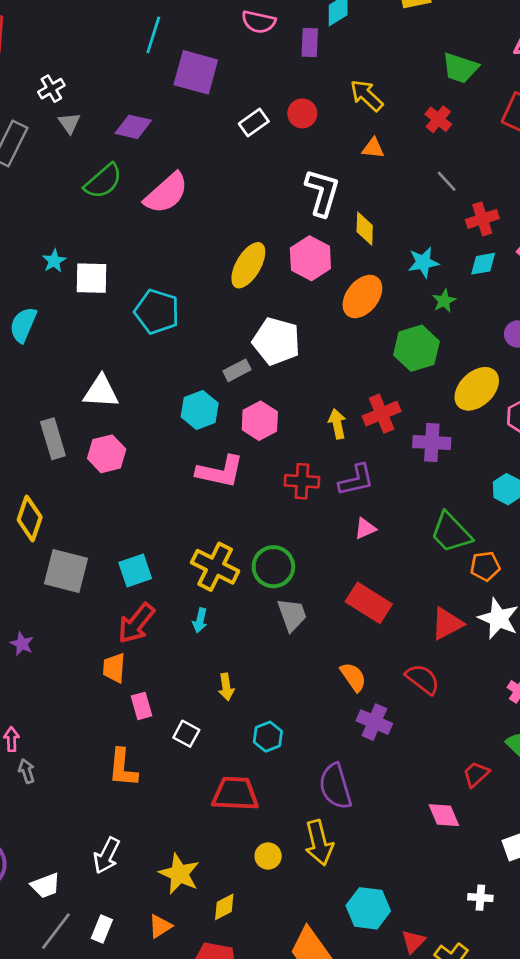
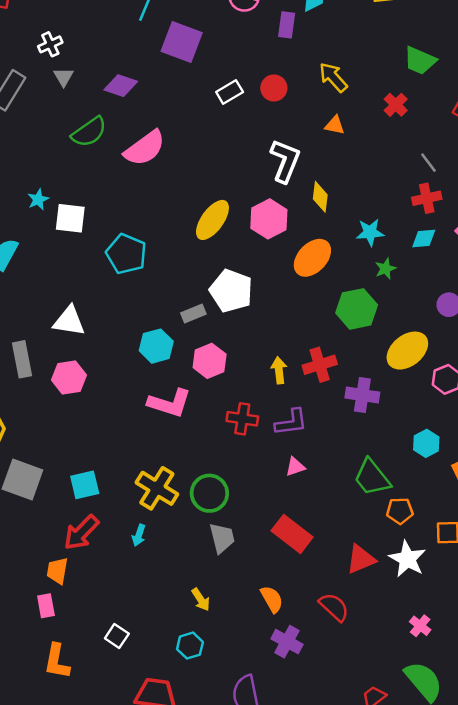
gray line: (447, 181) -> (429, 163), moved
yellow arrow: (226, 687) -> (201, 599), moved, turned -30
pink rectangle: (142, 706) -> (46, 606), moved

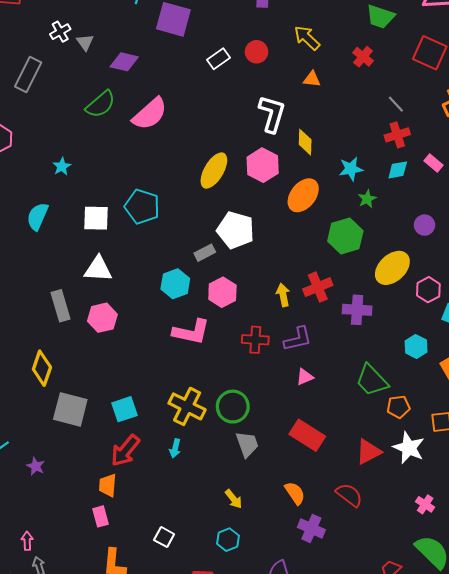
gray triangle: (64, 77) -> (85, 42), moved
white square: (70, 218) -> (96, 218), moved

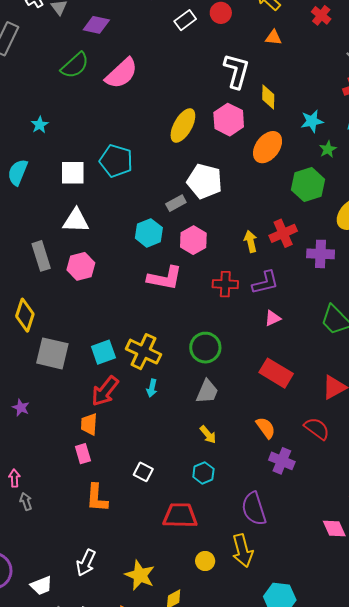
yellow cross: (187, 406) -> (143, 352), moved
gray trapezoid: (247, 444) -> (207, 392), moved, turned 44

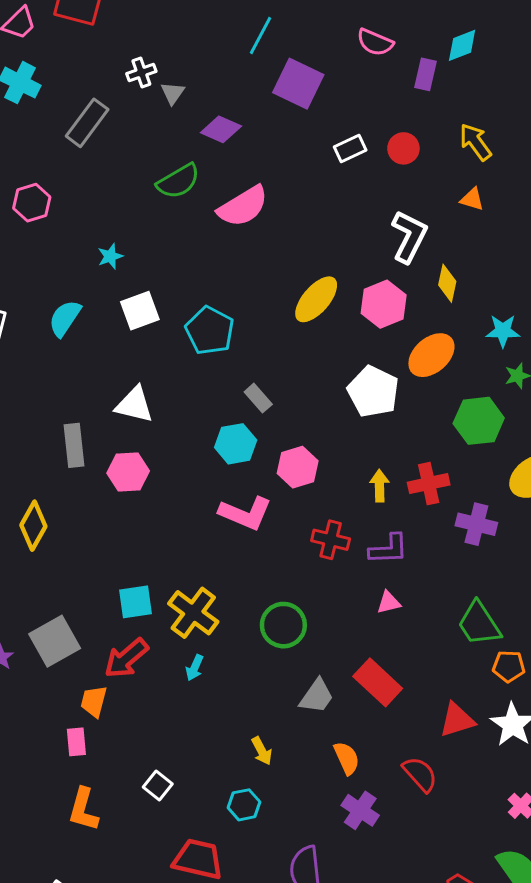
white square: (73, 173) -> (140, 311), moved, turned -32
white pentagon: (205, 181) -> (373, 392), moved
gray rectangle: (176, 203) -> (258, 398), moved, turned 66
gray square: (52, 353) -> (55, 641), moved, turned 36
gray trapezoid: (207, 392) -> (317, 696), moved

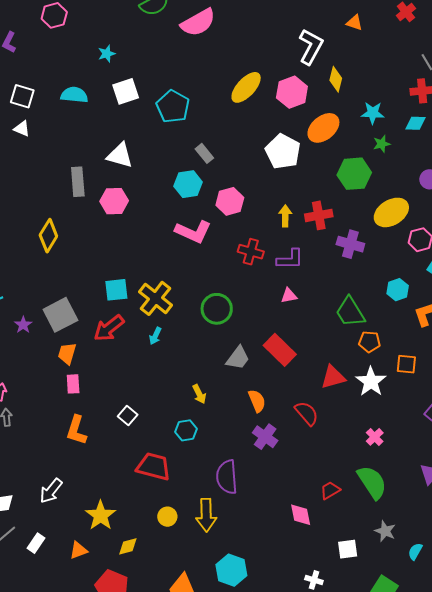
cyan semicircle: (65, 318) -> (74, 95), turned 60
orange trapezoid: (94, 701) -> (67, 353), moved

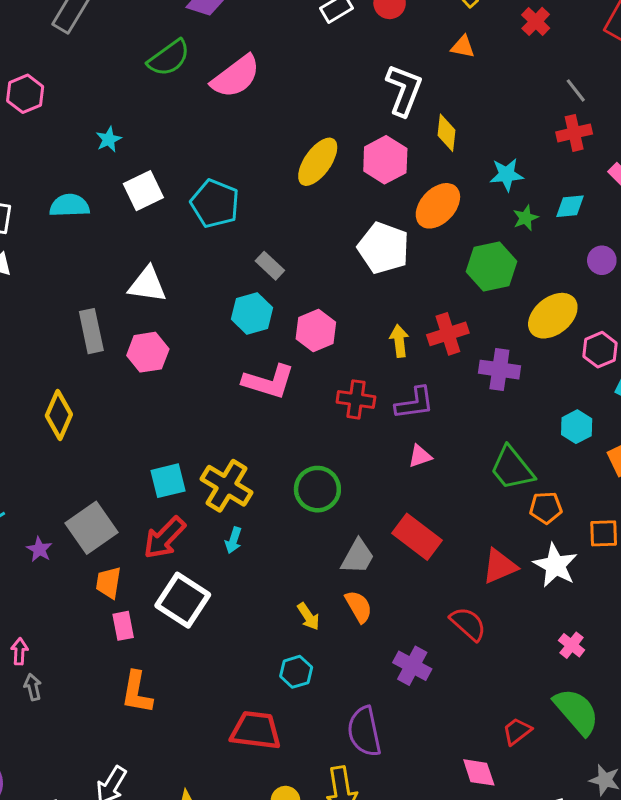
cyan diamond: (416, 123) -> (570, 206), moved
orange semicircle: (257, 401) -> (359, 607), moved
white square: (128, 415) -> (183, 600), moved, size x1.8

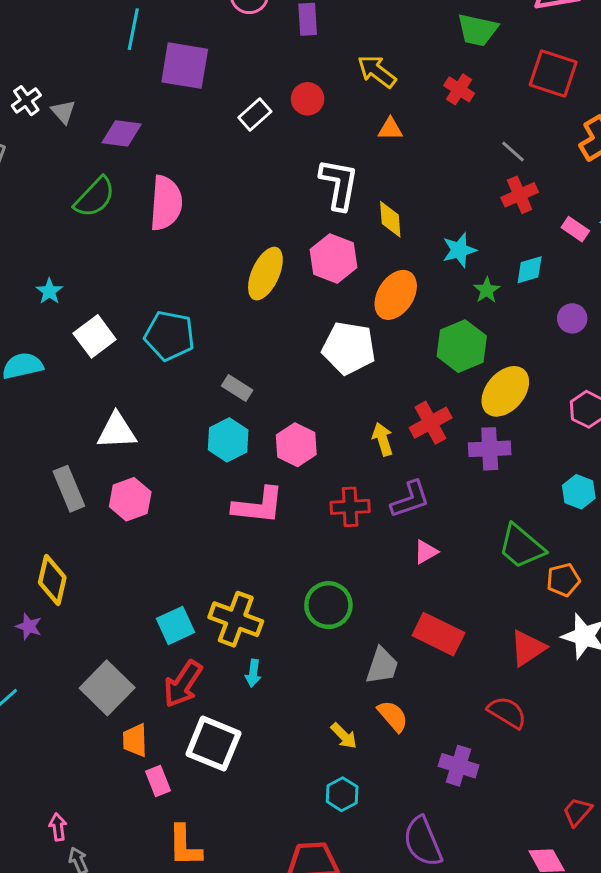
pink semicircle: (236, 77) -> (166, 203), turned -38
yellow ellipse: (553, 316) -> (505, 391), moved
purple star: (39, 549) -> (29, 626), moved

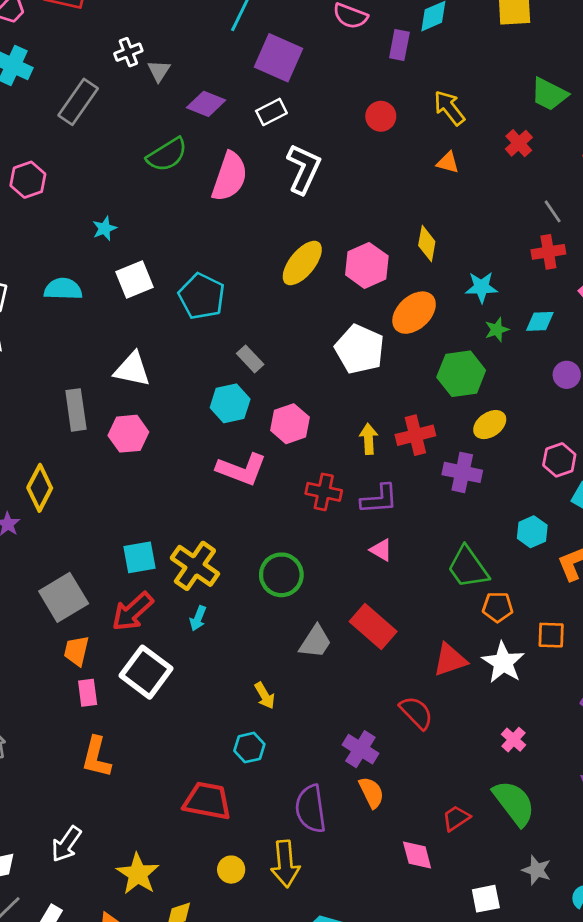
white rectangle: (255, 115) -> (271, 112), moved
white L-shape: (339, 184) -> (304, 169), moved
yellow ellipse: (505, 391) -> (490, 425), size x0.7
pink triangle: (426, 552) -> (381, 550), turned 45
orange semicircle: (393, 716) -> (371, 793), moved

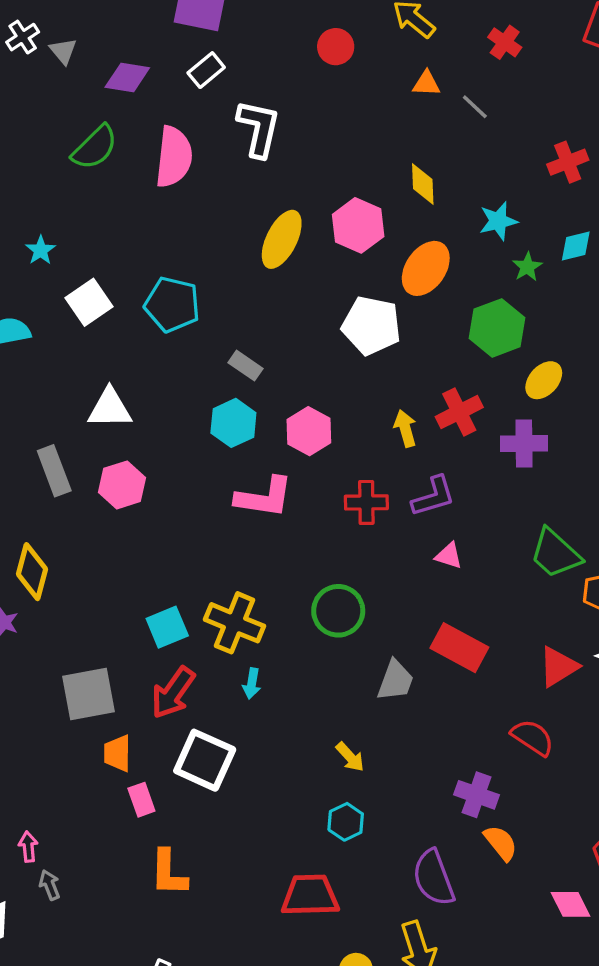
gray line: (553, 211) -> (475, 107), moved
gray square: (64, 597) -> (88, 694), turned 33

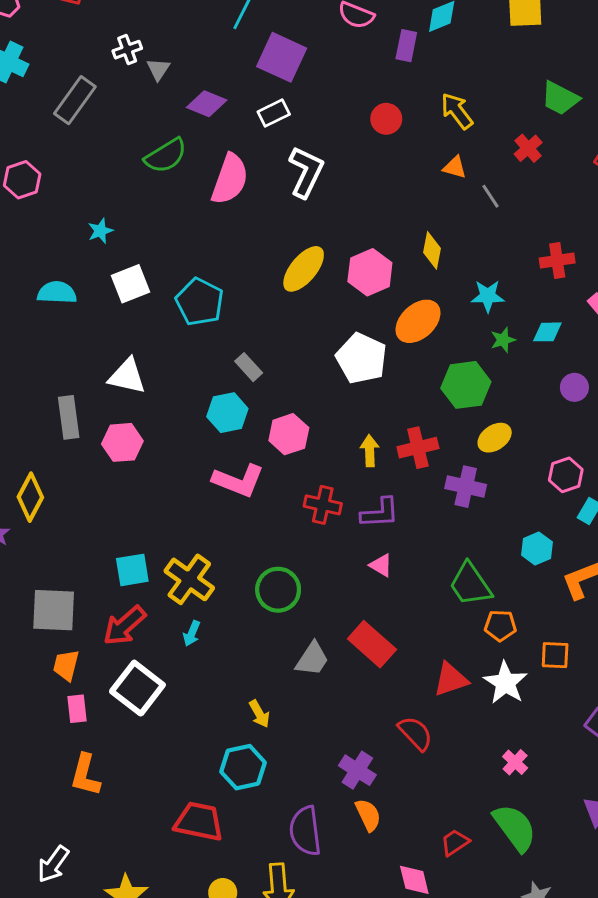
cyan hexagon: (346, 822) -> (243, 767), size x1.4

